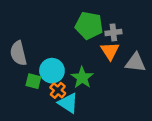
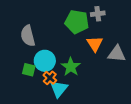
gray cross: (113, 32) -> (98, 14), moved
gray semicircle: (18, 53) -> (28, 36), moved
cyan triangle: (68, 103) -> (59, 89), turned 36

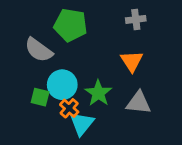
green pentagon: (77, 22) -> (71, 25), moved
gray semicircle: (28, 36) -> (39, 50), turned -40
gray triangle: (117, 54) -> (139, 103), moved

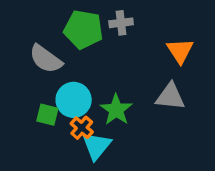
gray cross: (136, 19) -> (121, 23), moved
orange triangle: (132, 61) -> (180, 51), moved
gray triangle: (139, 103) -> (170, 97), moved

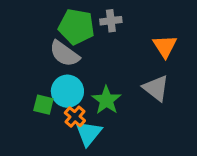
gray semicircle: (46, 59) -> (64, 54), moved
gray triangle: (170, 97) -> (156, 88), turned 32

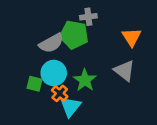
green pentagon: (76, 27) -> (74, 35), moved
gray semicircle: (64, 54) -> (51, 43), turned -65

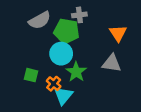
gray semicircle: (51, 43) -> (40, 20), moved
gray triangle: (124, 71) -> (112, 63), turned -30
cyan circle: (54, 73) -> (61, 54), moved

